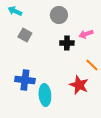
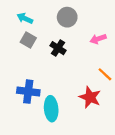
cyan arrow: (15, 11) -> (25, 18), moved
black cross: (67, 43) -> (58, 48), moved, turned 32

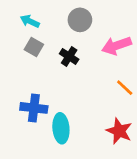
pink arrow: (98, 39) -> (117, 46), size x1.5
red star: (90, 97) -> (119, 131), moved

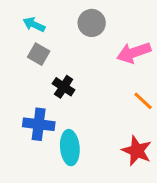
black cross: (69, 56) -> (64, 87), moved

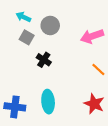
gray circle: (92, 23) -> (50, 26), moved
blue cross: (39, 124) -> (15, 107), moved

